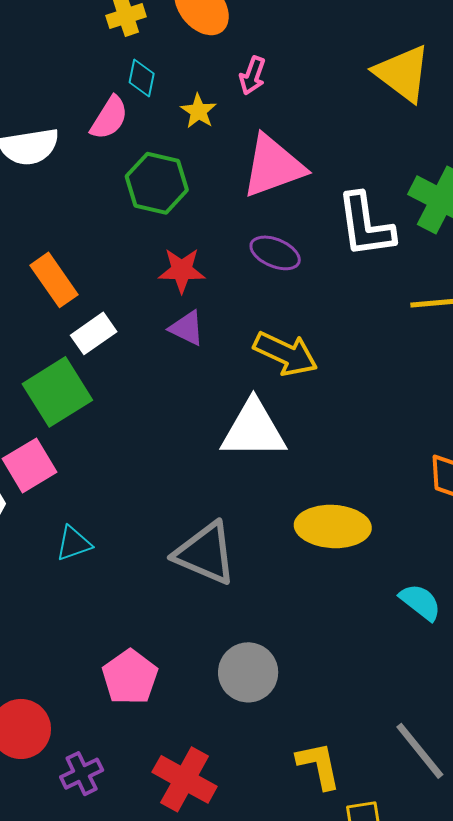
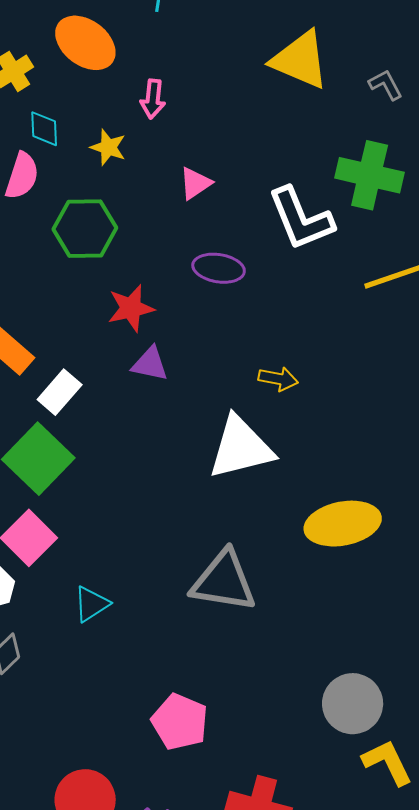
pink triangle: (273, 166) -> (195, 183), size x0.5
yellow arrow: (286, 354) -> (278, 379), moved, size x0.6
gray circle: (248, 672) -> (353, 704), moved

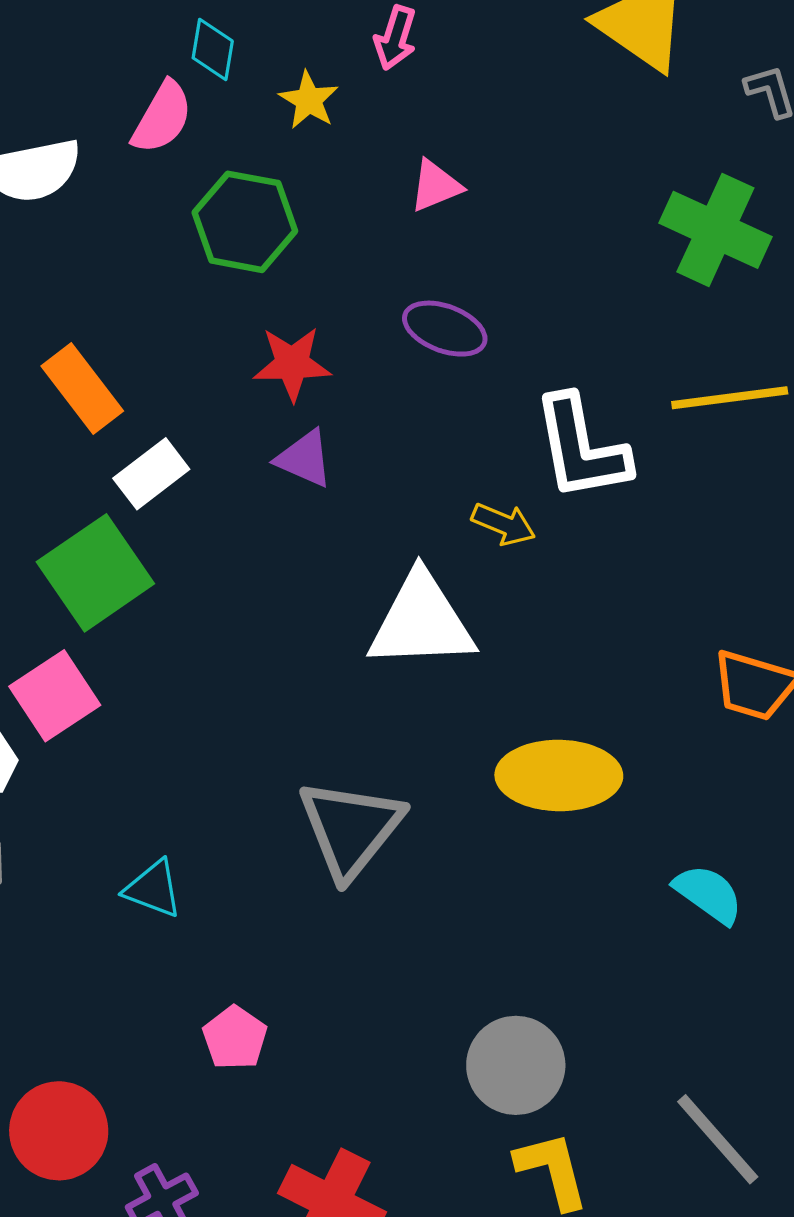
white L-shape: (301, 219) -> (581, 448), moved
gray triangle: (224, 581) -> (350, 828), turned 48
cyan triangle: (91, 604) -> (153, 889), moved, turned 42
pink pentagon: (180, 722) -> (235, 1038), size x0.7

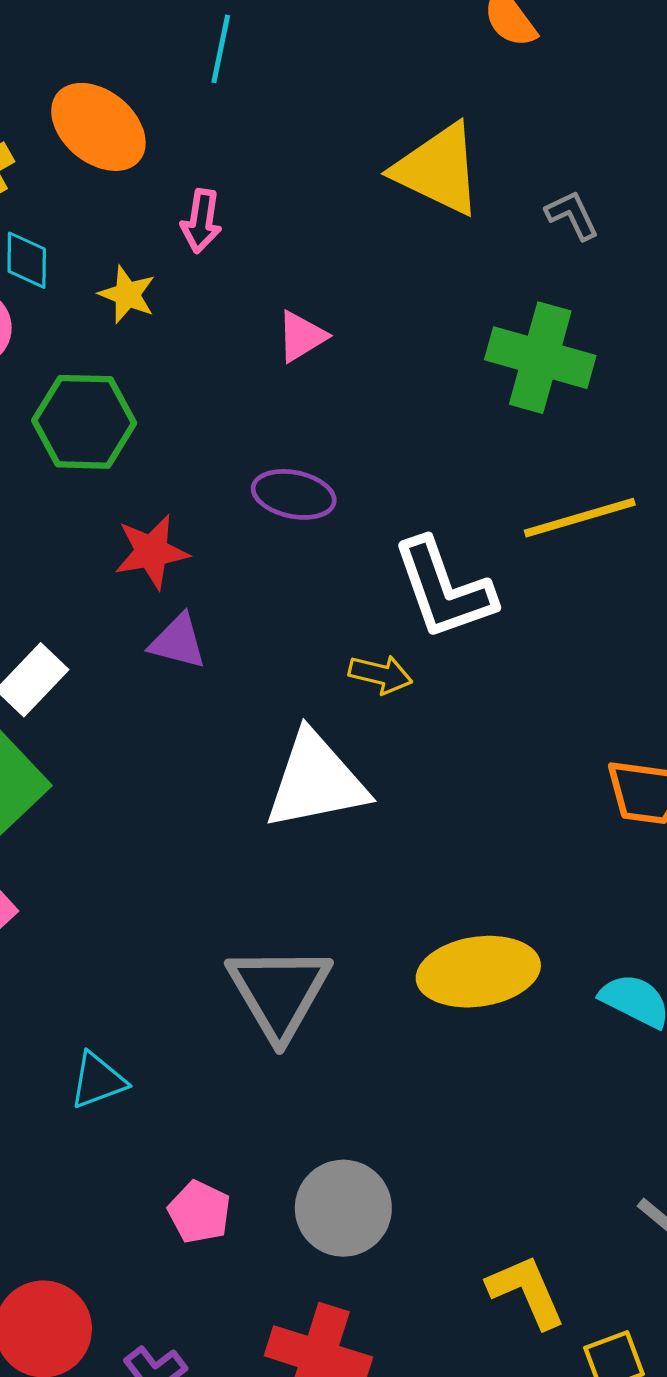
pink triangle: (436, 186) -> (301, 336), moved
yellow ellipse: (559, 775) -> (478, 972), moved
cyan triangle: (153, 889) -> (98, 1081), turned -32
gray circle: (516, 1065) -> (343, 1208), moved

